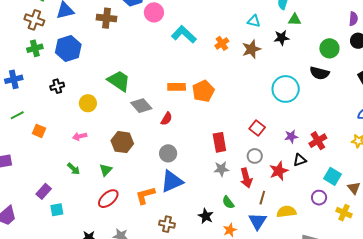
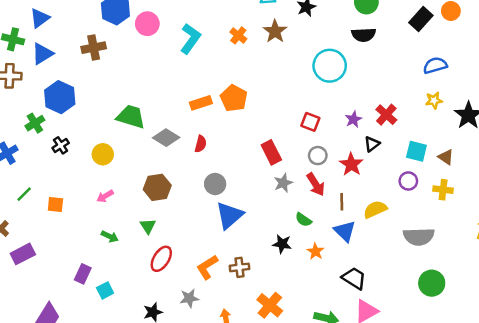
cyan L-shape: (184, 34) -> (190, 39), turned 100
green cross: (35, 48) -> (35, 123), moved
orange L-shape: (145, 195) -> (207, 267), moved

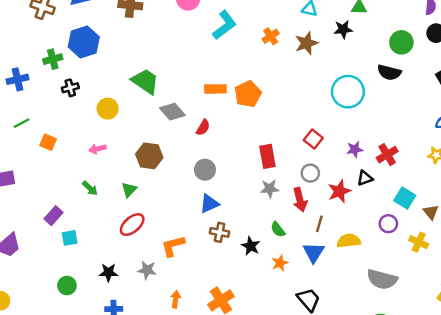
blue triangle: (230, 215) -> (209, 204), size x0.7
brown cross: (240, 267) -> (220, 232), moved

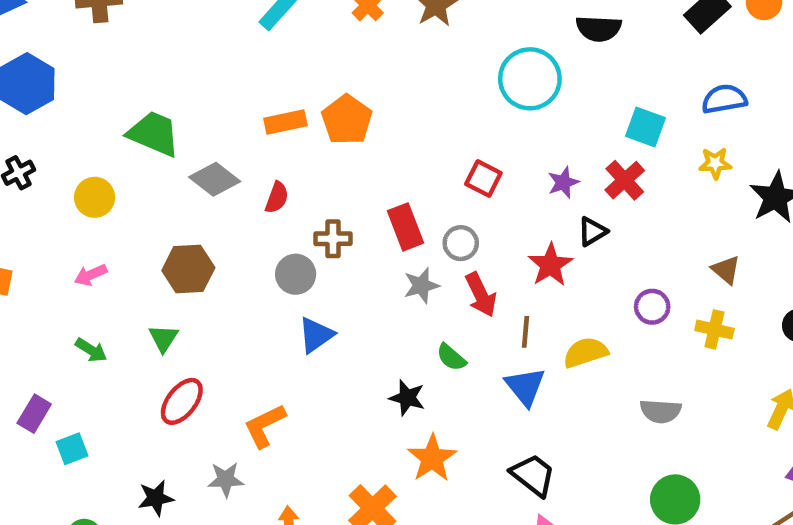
gray circle: (310, 173) -> (461, 243), moved
cyan square: (405, 198) -> (646, 127), moved
brown cross: (220, 232) -> (333, 239), moved
orange star: (280, 263) -> (432, 458), moved, size x1.5
gray semicircle: (382, 279) -> (661, 411), size x0.7

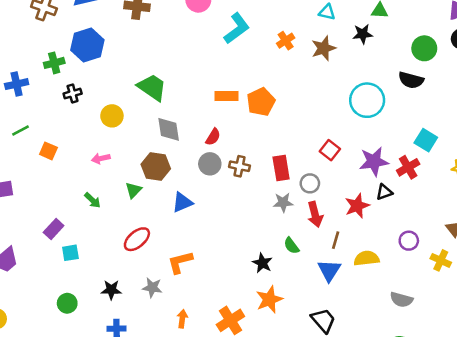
gray diamond: (215, 179) -> (169, 129), moved, turned 32
purple star: (563, 182) -> (374, 161), size x1.6
gray circle: (296, 274) -> (210, 164), moved
blue triangle: (316, 335) -> (182, 202), moved
green triangle: (164, 338) -> (133, 190), moved

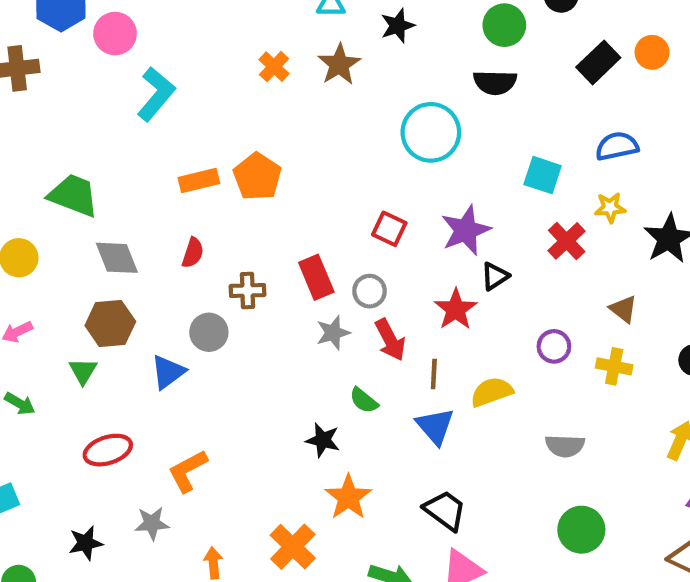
cyan L-shape: (237, 28) -> (156, 94), moved
gray circle: (210, 164) -> (209, 332), moved
red cross: (408, 167) -> (567, 241), moved
red ellipse: (137, 239) -> (108, 450), turned 36

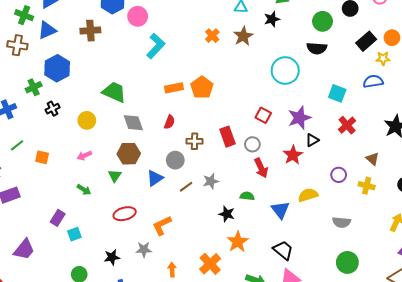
yellow star: (610, 208) -> (383, 58), moved
gray star: (333, 333) -> (211, 181), moved
brown line: (434, 374) -> (186, 187), moved, turned 48
green semicircle: (364, 400) -> (247, 196), turned 144

